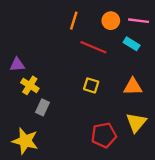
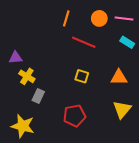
cyan rectangle: (132, 44) -> (127, 42), moved
red pentagon: (104, 135) -> (74, 116), moved

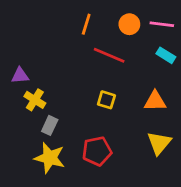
yellow star: (23, 126) -> (50, 158), moved

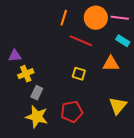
orange circle: (129, 24) -> (96, 18), size x1.5
yellow cross: (35, 100) -> (26, 74), turned 35
orange triangle: (155, 101) -> (111, 64), moved

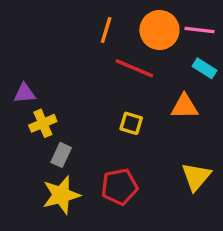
yellow star: (37, 117) -> (61, 195), turned -30

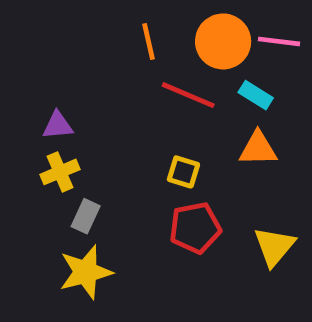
orange line: (106, 30) -> (149, 41), turned -30
cyan rectangle: (204, 68) -> (256, 95), moved
purple triangle: (24, 93) -> (58, 125), moved
red pentagon: (119, 187) -> (195, 228), moved

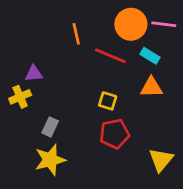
orange line: (149, 41) -> (76, 34), moved
yellow cross: (60, 172) -> (20, 97), moved
yellow triangle: (274, 246) -> (161, 160), moved

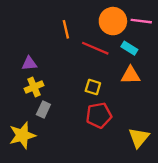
yellow cross: (20, 97) -> (34, 87), moved
yellow star: (50, 160) -> (22, 135), moved

